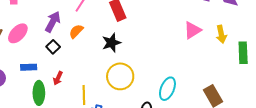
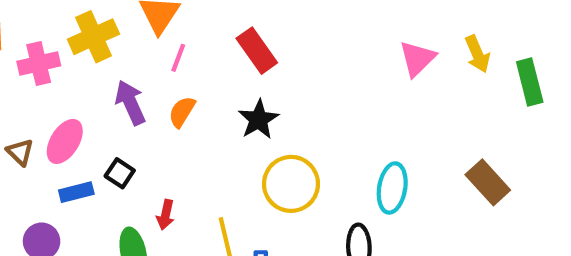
purple arrow: (53, 22) -> (130, 103), turned -40
black square: (53, 47) -> (120, 173), moved
blue rectangle: (29, 67) -> (76, 192), moved

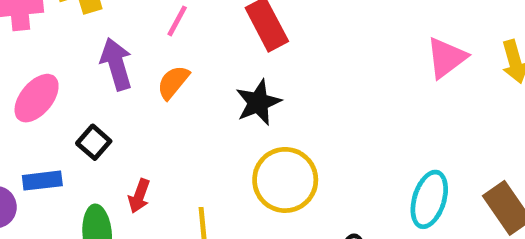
cyan ellipse: (392, 188) -> (429, 199), moved
blue rectangle: (76, 192) -> (42, 181), moved

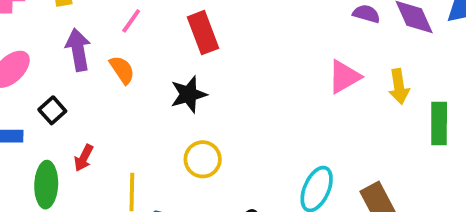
orange semicircle: (173, 82) -> (122, 70), turned 100
yellow circle: (285, 180) -> (203, 159), size x0.7

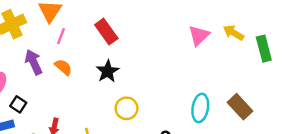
yellow arrow: (399, 86) -> (234, 33), turned 144
black square: (52, 110) -> (18, 104), moved

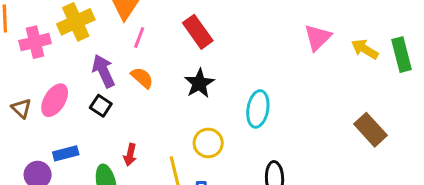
yellow arrow: (234, 33) -> (365, 49), moved
black square: (18, 104) -> (101, 106), moved
yellow circle: (127, 108) -> (208, 143), moved
cyan ellipse: (200, 108) -> (258, 109), moved

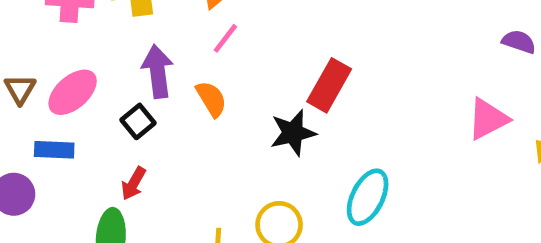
red rectangle: (198, 32) -> (329, 85), moved, turned 48
blue rectangle: (66, 153) -> (54, 150), moved
red arrow: (130, 155) -> (133, 183), moved

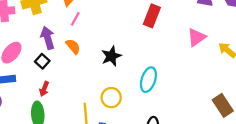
red rectangle: (329, 85) -> (152, 16), moved

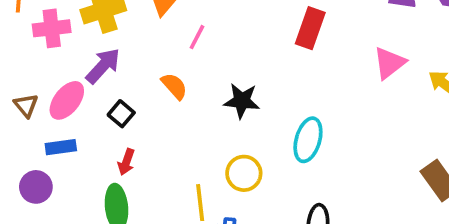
pink line: (75, 19) -> (197, 37), moved
purple arrow: (48, 38) -> (103, 66), moved, turned 60
black star: (111, 56) -> (242, 101), turned 30

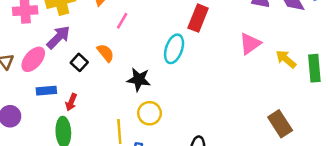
black star: (242, 101) -> (139, 79), moved
black square: (121, 114) -> (79, 62), moved
cyan ellipse: (308, 140) -> (174, 49), moved
blue rectangle: (61, 147) -> (46, 91), moved

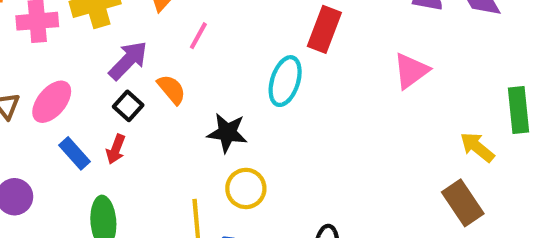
purple arrow: (58, 37) -> (128, 60), moved
yellow arrow: (286, 59) -> (477, 147), moved
blue rectangle: (46, 91) -> (74, 153), turned 54
red arrow: (71, 102) -> (116, 149), moved

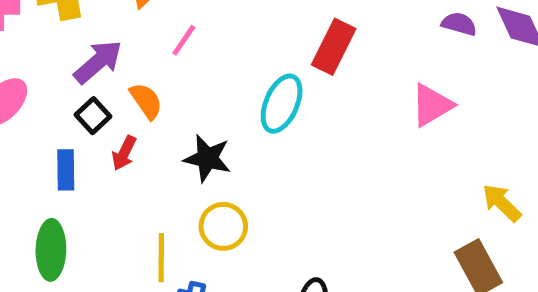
red arrow: (116, 149) -> (124, 153), moved
blue rectangle: (74, 153) -> (66, 170), moved, turned 36

